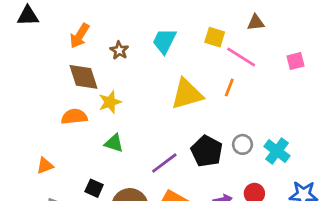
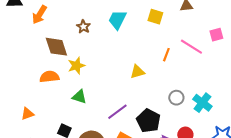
orange arrow: (80, 36) -> (39, 15), moved
pink line: (241, 57) -> (191, 47), moved
yellow triangle: (187, 94) -> (137, 72), moved, size x0.6
black pentagon: (207, 151) -> (148, 121), moved

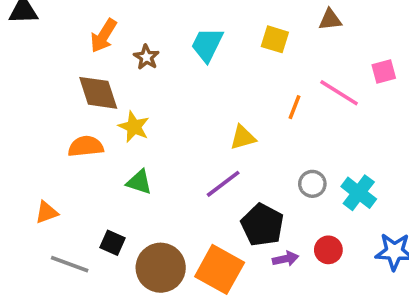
orange arrow: (39, 15) -> (104, 36), moved
yellow star: (76, 66) -> (134, 127), turned -30
purple line: (117, 112) -> (223, 184), moved

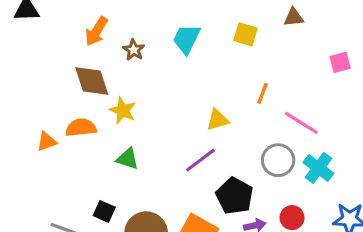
pink line: (339, 93) -> (301, 123), moved
gray circle: (312, 184) -> (278, 160), size x1.4
orange triangle: (46, 212) -> (47, 142), moved

